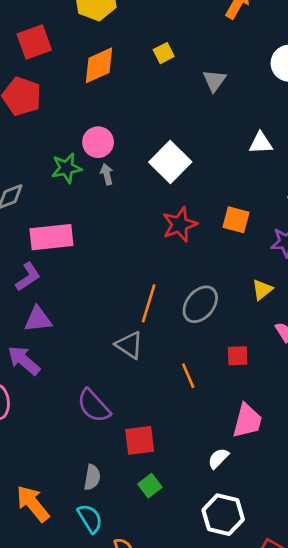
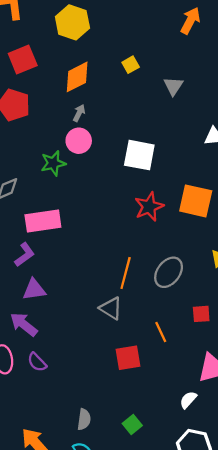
white square: (170, 162) -> (139, 155), turned -32
gray arrow: (107, 174) -> (79, 113), moved, turned 42
orange square: (236, 220) -> (196, 201), size x1.5
purple semicircle: (94, 406) -> (37, 362), moved, size x0.7
red square: (140, 440) -> (128, 358), moved

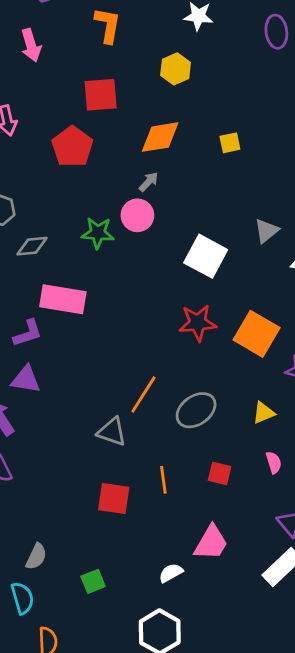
yellow hexagon: (72, 22) -> (176, 69), size x0.7
gray triangle: (173, 86) -> (266, 231), moved
gray triangle: (111, 308) -> (112, 432), turned -30

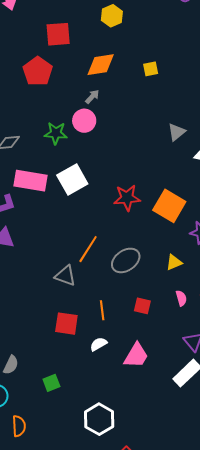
white square: (206, 256) -> (72, 180), moved, turned 32
white semicircle: (171, 573) -> (99, 344), moved

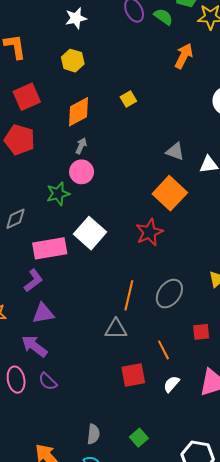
gray triangle: (177, 132) -> (175, 152), turned -42
orange square: (169, 206) -> (170, 193), moved, turned 32

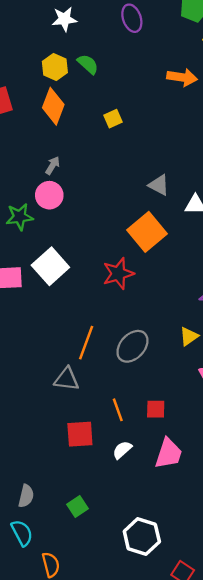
green semicircle: (163, 17) -> (88, 64), moved
orange arrow: (184, 56) -> (182, 77), turned 65
orange diamond: (78, 112) -> (53, 106), moved, turned -48
red square: (201, 332) -> (156, 409), moved

